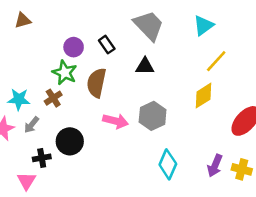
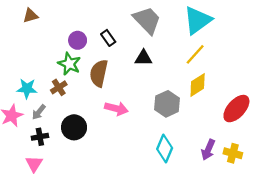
cyan triangle: (203, 25) -> (198, 20), size x1.5
yellow line: (216, 61) -> (195, 54), moved
gray hexagon: (153, 116) -> (167, 104), moved
black cross: (42, 158) -> (40, 137), moved

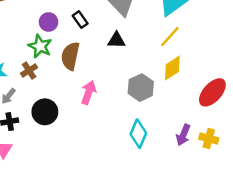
pink arrow: (116, 109) -> (89, 92), turned -85

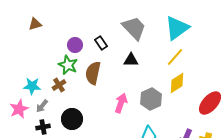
pink arrow: (89, 92) -> (121, 103), moved

